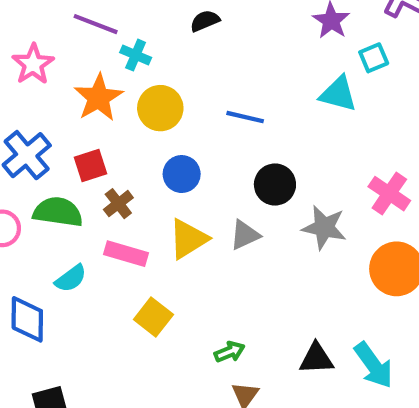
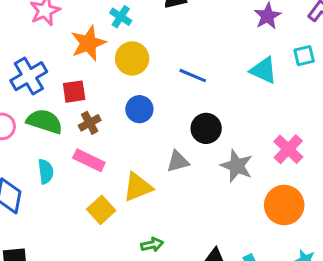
cyan square: (374, 58) -> (304, 56), moved
yellow triangle: (188, 239) -> (138, 187), moved
cyan semicircle: (71, 278) -> (46, 171), turned -70

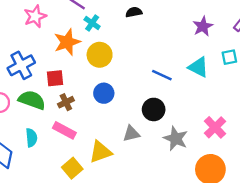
blue line: (193, 76) -> (162, 75), moved

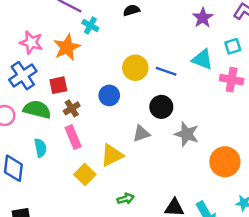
pink star: (35, 16) -> (31, 42), moved, turned -30
yellow circle: (100, 55) -> (135, 68), moved
pink cross: (215, 127) -> (232, 80), moved, turned -30
pink rectangle: (64, 130) -> (73, 137), turned 45

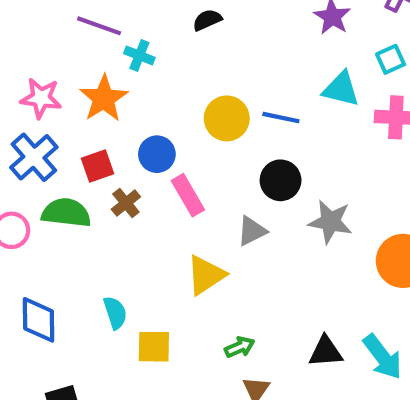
blue circle: (109, 95) -> (157, 154), moved
pink rectangle: (73, 137) -> (188, 195), moved
cyan semicircle: (40, 148) -> (115, 313), moved
yellow square: (85, 175) -> (154, 347), moved, turned -36

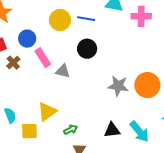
gray star: (330, 222) -> (118, 86), moved
gray triangle: (252, 231) -> (63, 71), moved, turned 42
yellow triangle: (206, 275) -> (47, 112), moved

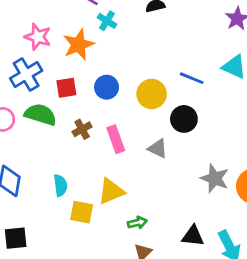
yellow circle: (60, 20) -> (152, 94), moved
pink rectangle: (43, 58) -> (116, 139), moved
brown cross: (13, 63) -> (82, 129), moved
gray triangle: (63, 71) -> (158, 148), moved

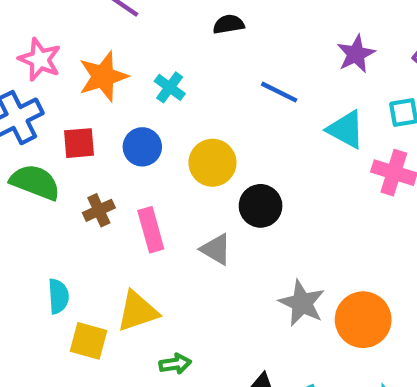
cyan cross: (107, 21) -> (170, 87), moved
blue line: (192, 78) -> (279, 92), moved

